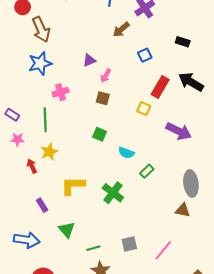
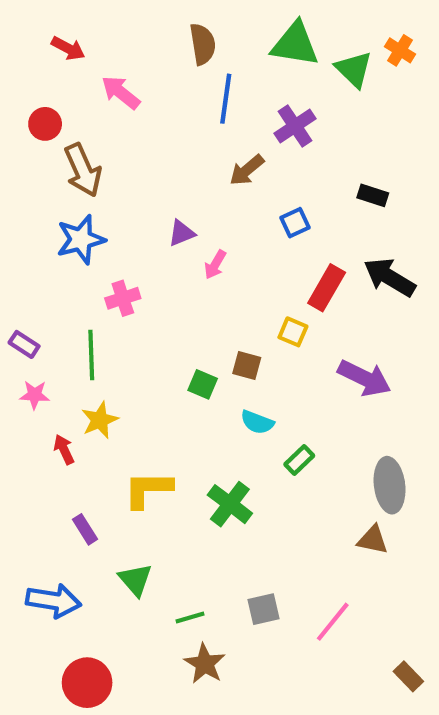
brown square: (103, 98) -> (247, 365), moved

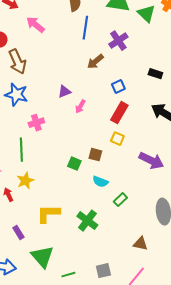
blue star: (81, 239) -> (16, 95), turned 30
red rectangle: (327, 288) -> (119, 113), moved
brown triangle: (373, 540) -> (140, 244), moved
green triangle: (135, 580) -> (42, 257), size x1.4

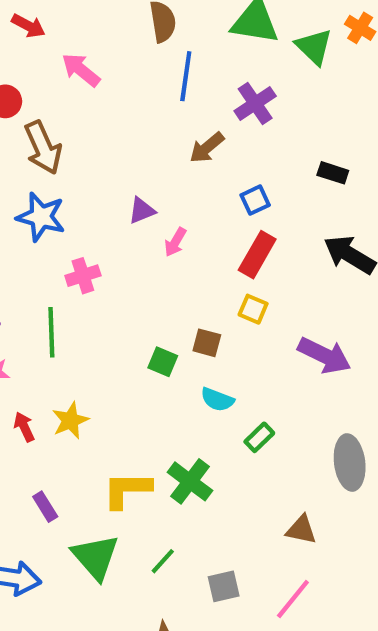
yellow star: (25, 181) -> (70, 421), moved
yellow L-shape: (48, 214) -> (127, 490), moved
green line: (68, 275) -> (163, 561), moved, turned -32

